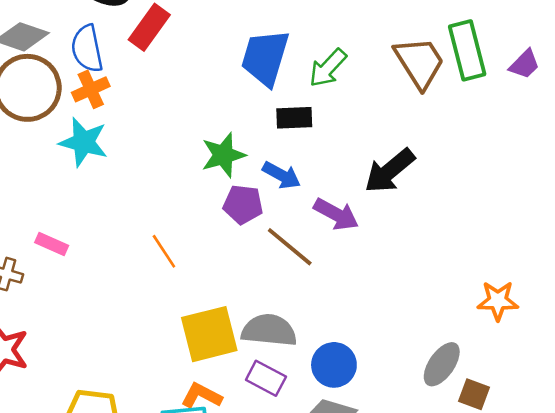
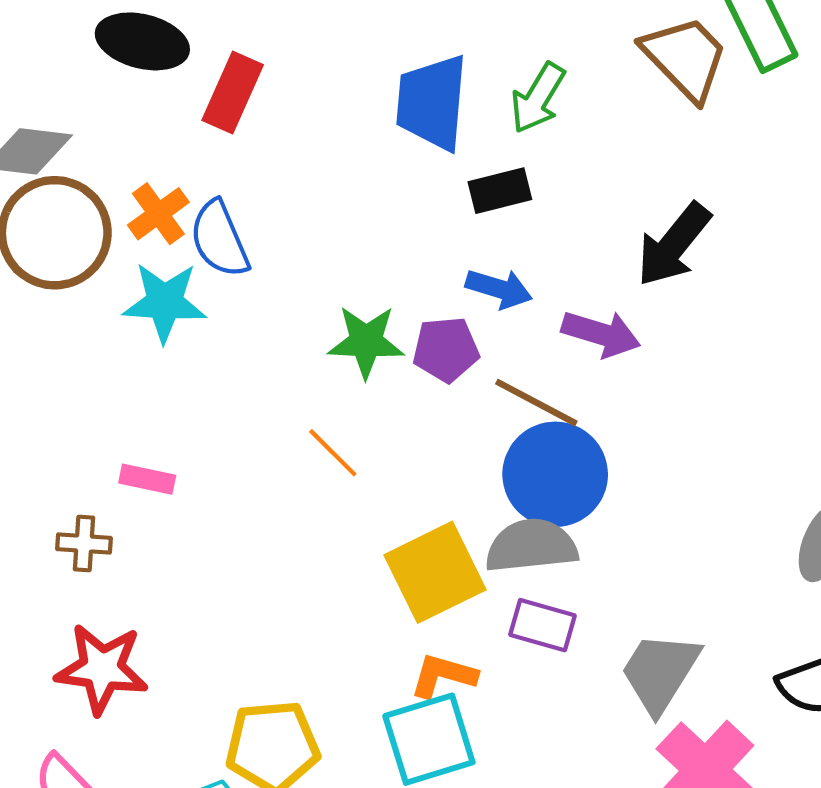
blue semicircle: (87, 49) -> (219, 239), moved
green star: (223, 155) -> (366, 342), moved, turned 30
blue circle: (334, 365) -> (555, 474), moved, size x1.4

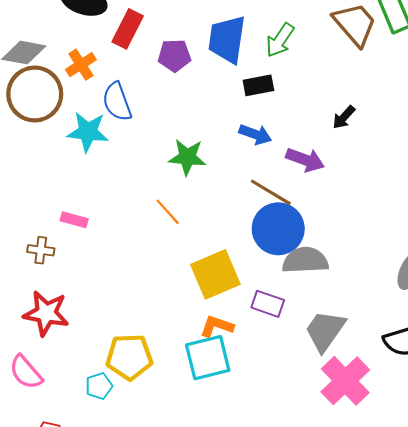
orange cross: (158, 214) -> (81, 65), moved
black arrow: (674, 245) -> (344, 117), size x0.6
purple pentagon: (446, 349) -> (174, 56), moved
gray semicircle: (531, 546) -> (305, 260), moved

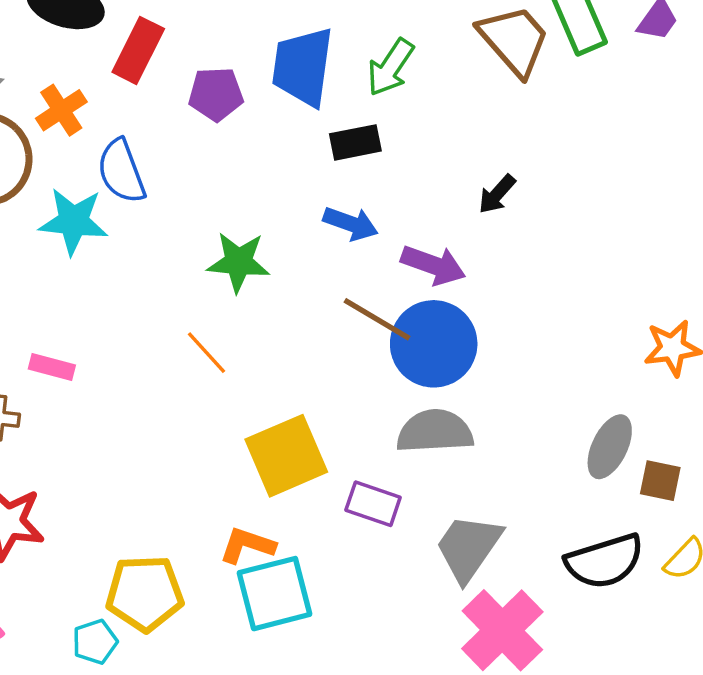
blue circle: (278, 229) -> (434, 344), moved
orange L-shape: (217, 326) -> (247, 545), moved

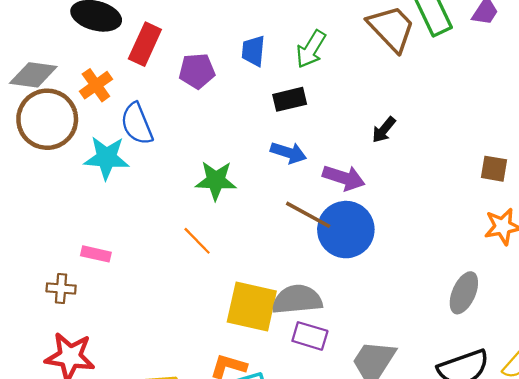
blue trapezoid: (303, 67) -> (253, 51), size x0.6
gray semicircle: (435, 431) -> (297, 299), moved
yellow square: (286, 456) -> (252, 306), turned 38
brown square: (660, 481) -> (494, 169), moved

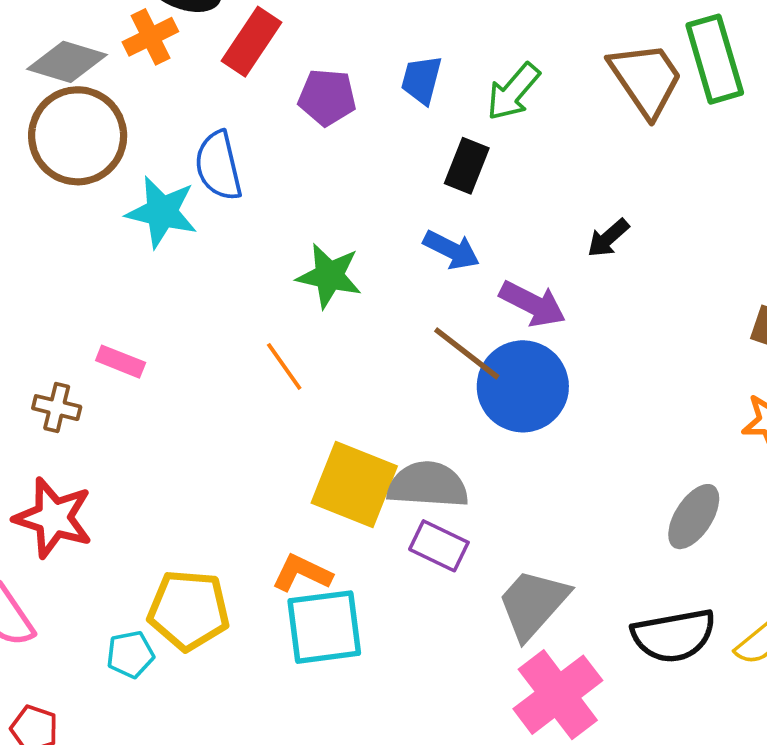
orange cross: (96, 85) -> (150, 37), moved
black rectangle: (290, 99) -> (467, 166), turned -64

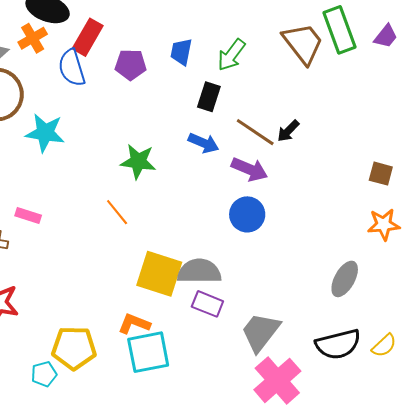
blue semicircle: (218, 166) -> (72, 68), moved
brown line: (467, 353) -> (255, 132), moved
blue circle: (523, 386) -> (247, 214), size x0.7

